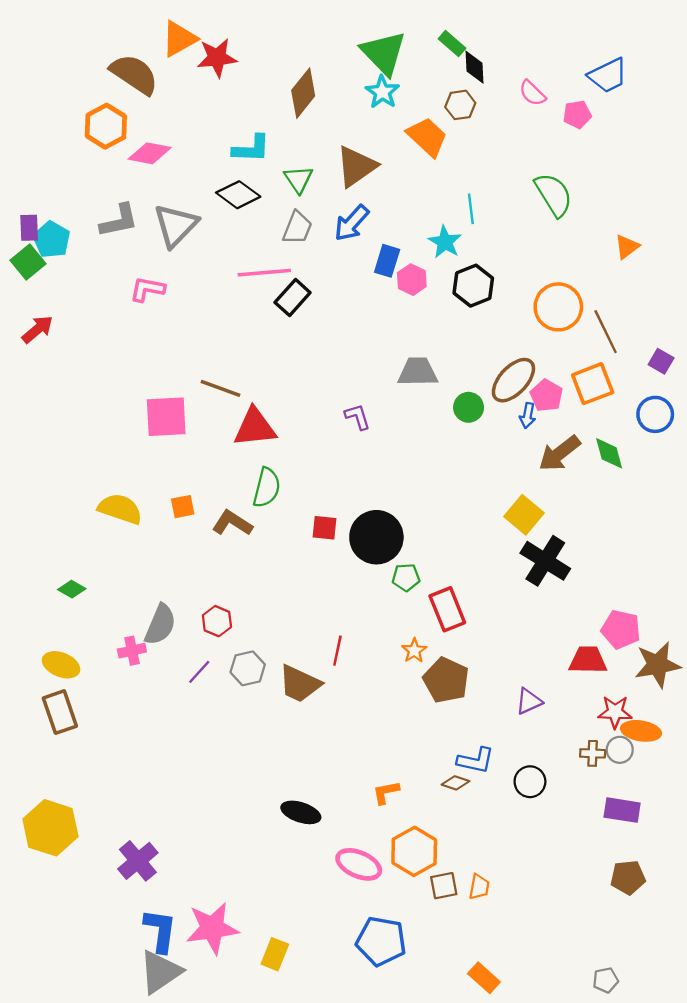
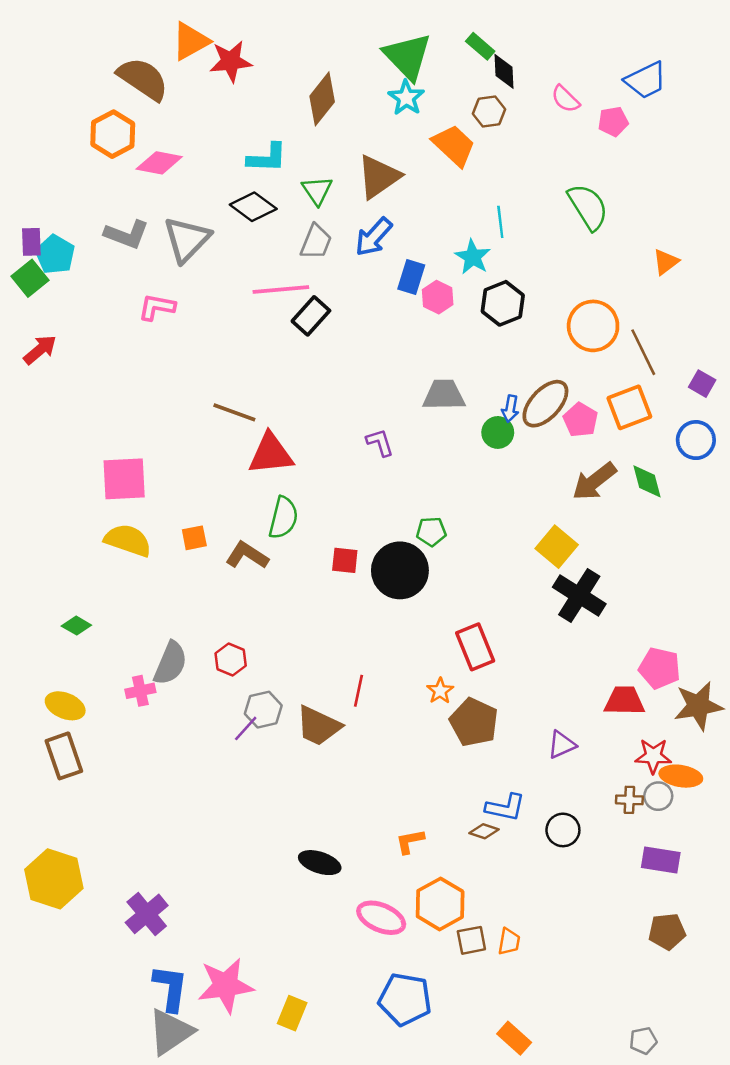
gray L-shape: (119, 221) -> (127, 234), turned 33
blue arrow: (528, 416) -> (510, 409), moved
pink square: (166, 417) -> (124, 479), moved
green pentagon: (406, 577) -> (431, 532), moved
purple line: (199, 672) -> (246, 728), moved

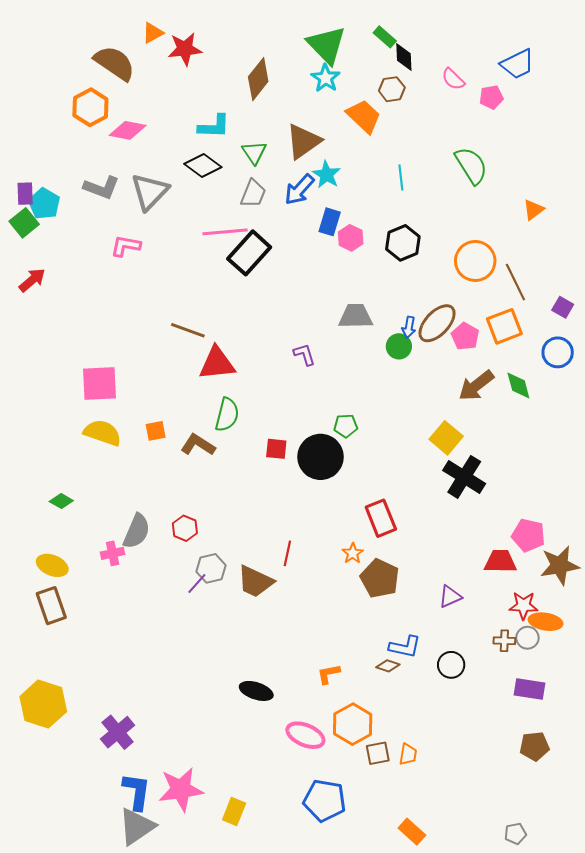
orange triangle: (191, 41) -> (153, 33), size x0.7
cyan star: (473, 257) -> (327, 175), moved
black rectangle: (311, 316) -> (249, 253), size x1.4

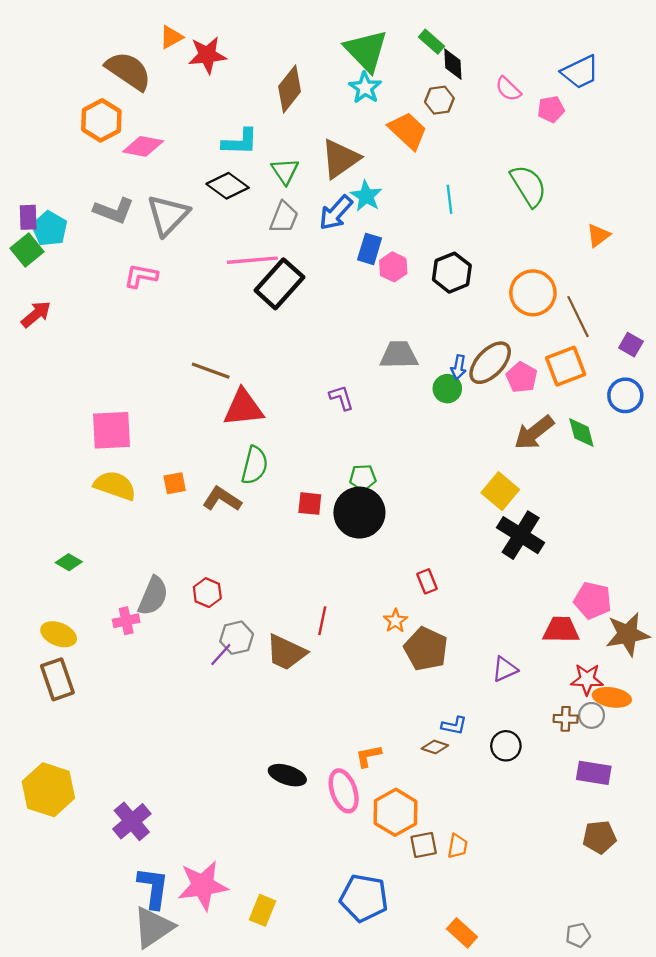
green pentagon: (346, 426) -> (363, 478), moved
red rectangle: (381, 518) -> (427, 581), size x0.6
blue L-shape: (405, 647) -> (454, 726), size x0.7
pink ellipse: (305, 735) -> (344, 791), moved, turned 48

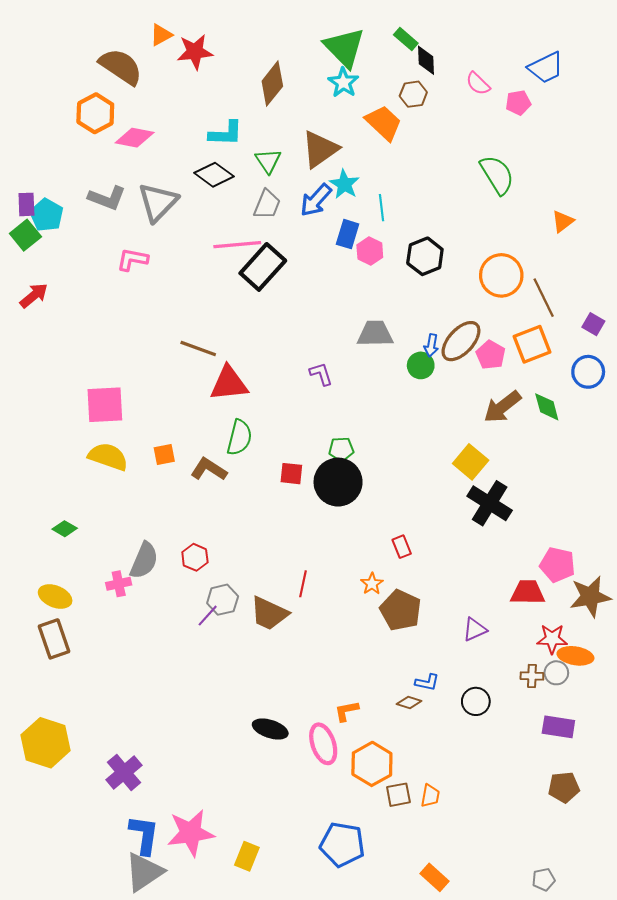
cyan line: (450, 199) -> (381, 208), moved

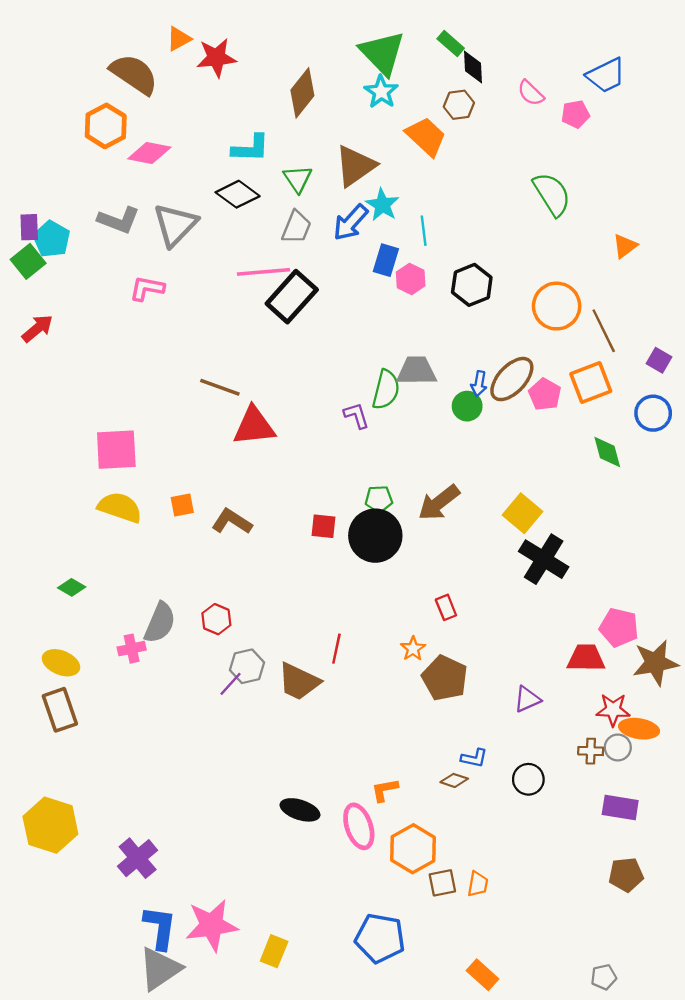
brown arrow: (502, 407) -> (439, 503), moved
green semicircle: (239, 438) -> (386, 390), moved

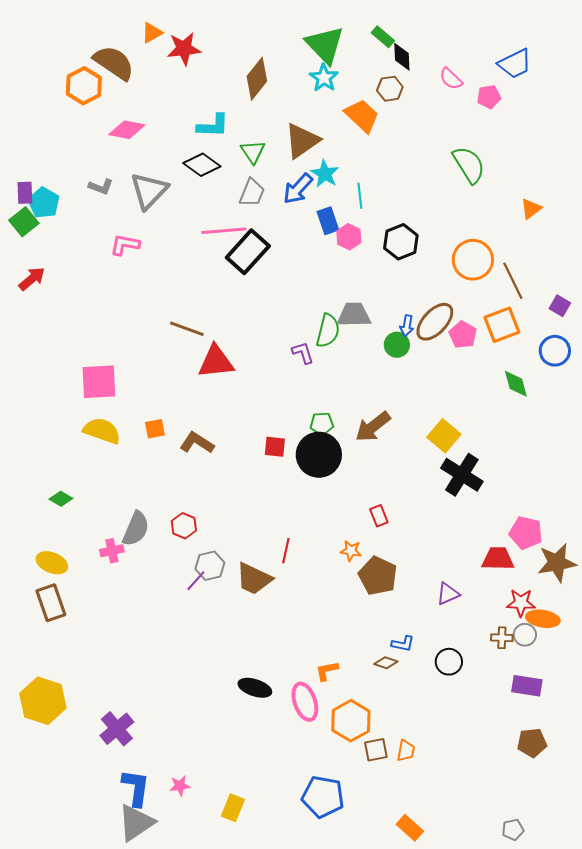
orange hexagon: (106, 126) -> (84, 86), moved
gray L-shape: (119, 220) -> (101, 187), size x0.7
blue rectangle: (386, 260) -> (328, 221), turned -36
orange star: (413, 649) -> (351, 551), turned -30
pink star: (212, 925) -> (180, 786), size x0.5

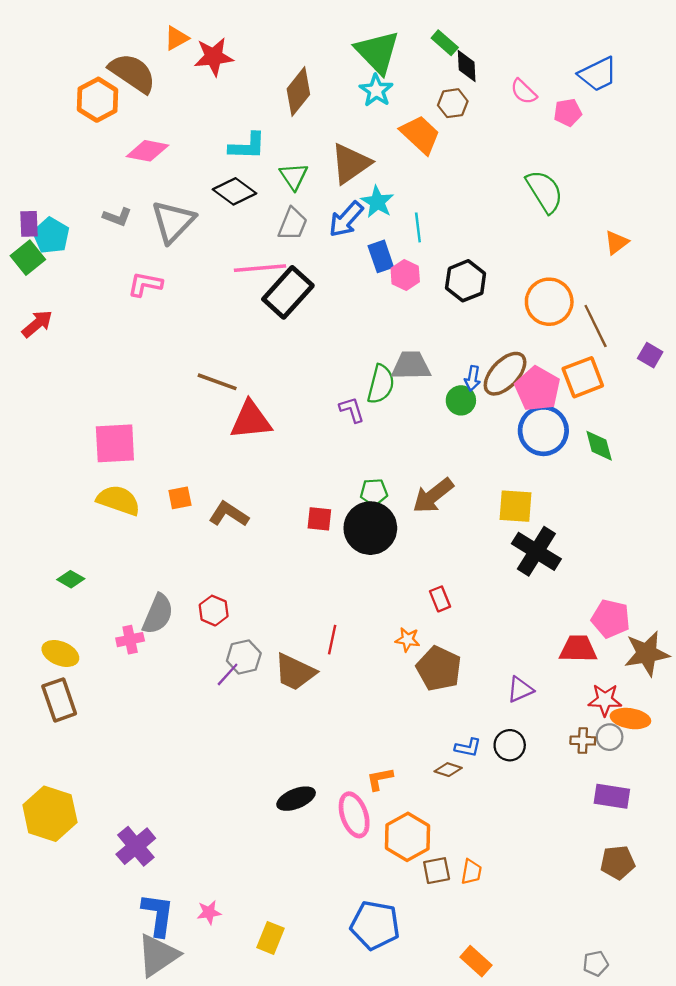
pink pentagon: (463, 335) -> (538, 389), size x1.4
blue circle: (555, 351) -> (543, 431), moved, size x1.4
yellow square: (444, 436) -> (515, 506), turned -36
black circle: (449, 662) -> (510, 745), moved
black ellipse: (255, 688) -> (296, 799), turned -40

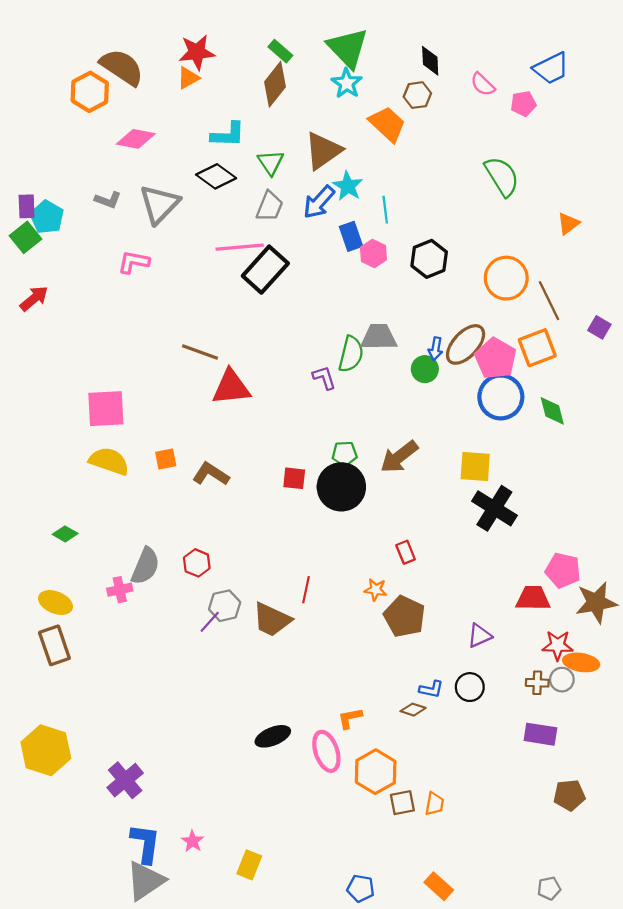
orange triangle: (176, 38) -> (188, 78), moved
green rectangle: (445, 43) -> (280, 51), moved
purple rectangle: (612, 796) -> (540, 734), moved
pink star: (209, 912) -> (193, 841), turned -30
blue pentagon: (375, 925) -> (361, 888), moved, size x0.6

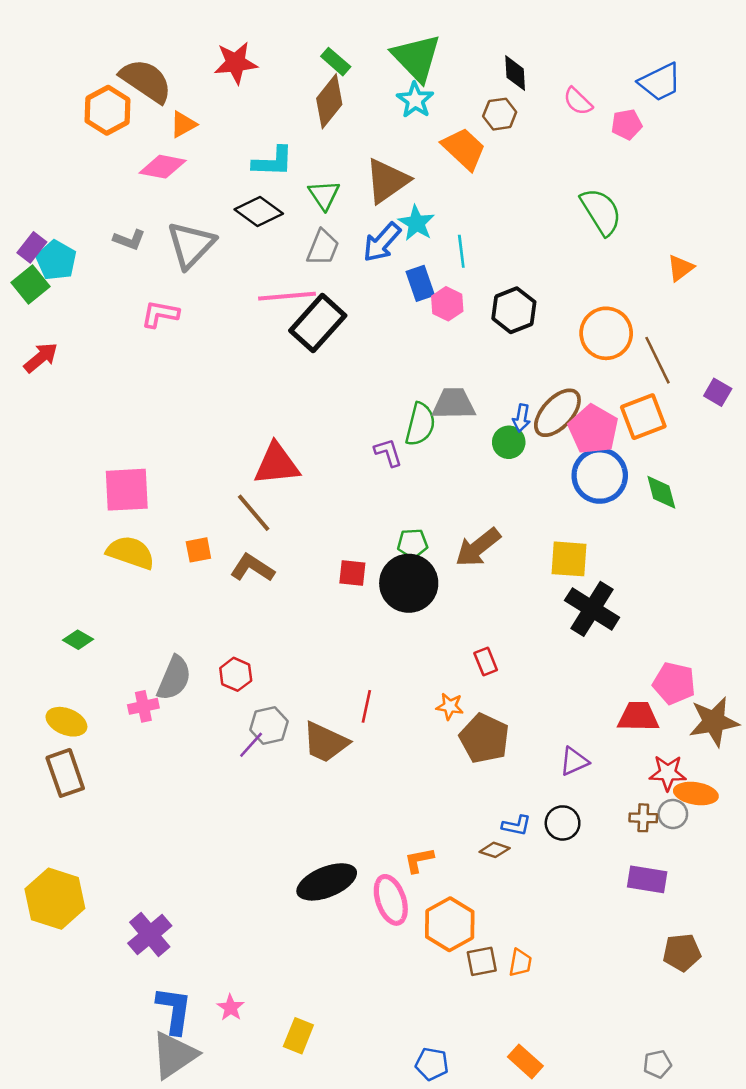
orange triangle: (188, 78) -> (183, 124), moved
purple rectangle: (27, 206) -> (32, 247), turned 40
brown line: (200, 352) -> (254, 513), moved, turned 30
black ellipse: (273, 736) -> (327, 882), size x1.4

